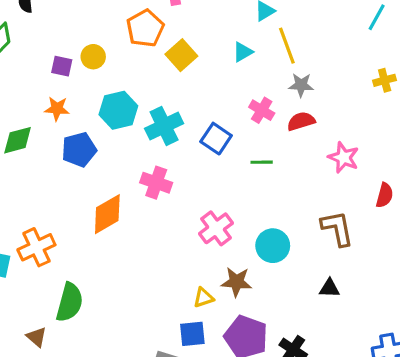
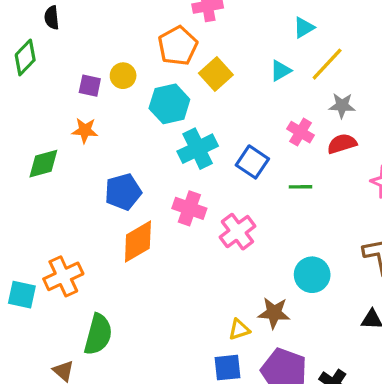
yellow line: (287, 46) -> (327, 64), turned 63
cyan hexagon: (118, 110) -> (169, 104), moved
blue pentagon: (79, 150) -> (123, 192), moved
pink cross: (216, 228) -> (237, 232), moved

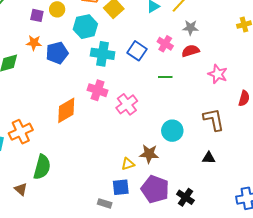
cyan cross: (198, 149) -> (103, 54), turned 35
blue square: (252, 162) -> (137, 51), moved
blue pentagon: (123, 192) -> (57, 53), moved

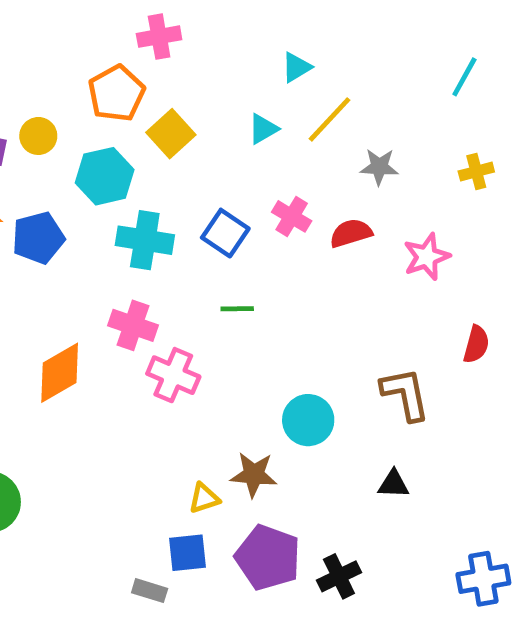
gray star: (190, 28) -> (379, 167), moved
pink star: (218, 74) -> (427, 257), moved, turned 30
green line: (165, 77) -> (237, 309), moved
pink cross: (127, 104) -> (173, 375), moved, turned -30
black cross: (185, 197) -> (339, 576), turned 30

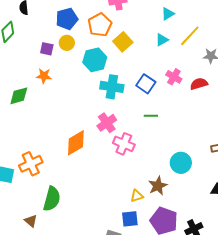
cyan triangle: (296, 67) -> (168, 14), moved
blue pentagon: (38, 238) -> (67, 19), moved
pink cross: (133, 325) -> (107, 123), turned 36
brown star: (254, 475) -> (158, 186), turned -30

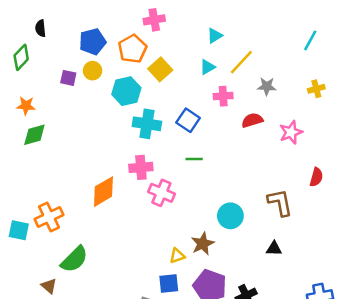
orange star: (44, 76) -> (26, 106), moved
pink cross: (174, 77) -> (223, 96), moved, turned -35
pink cross: (107, 123) -> (141, 167), turned 30
green semicircle: (52, 199) -> (74, 259), turned 30

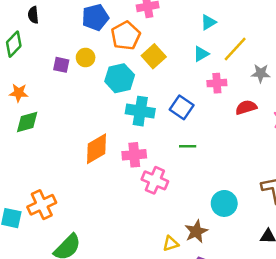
blue pentagon: (93, 42) -> (95, 17), moved
orange diamond: (103, 192) -> (96, 149), moved

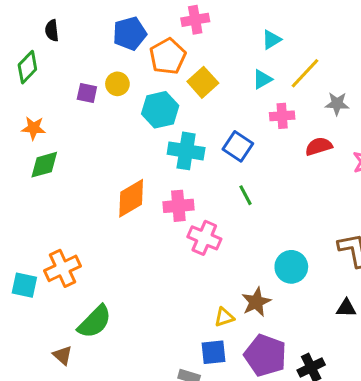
green line: (188, 146) -> (246, 195), turned 63

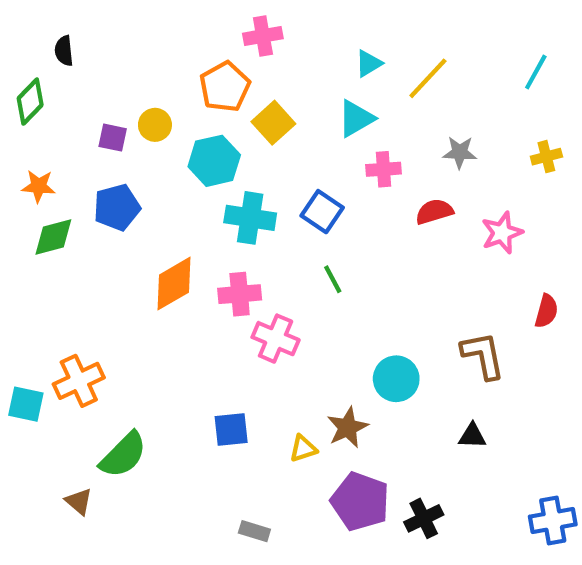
blue pentagon: (130, 34) -> (117, 207), moved
yellow line: (305, 73) -> (428, 78), moved
cyan triangle: (262, 79) -> (356, 118), size x1.4
blue square: (214, 352) -> (231, 430), moved

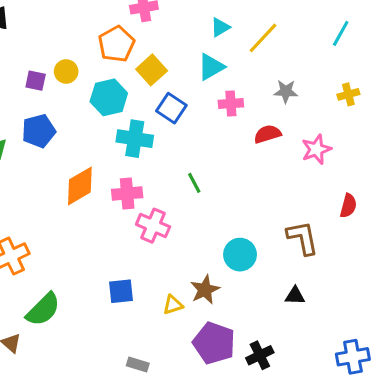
blue square: (322, 212) -> (171, 108), moved

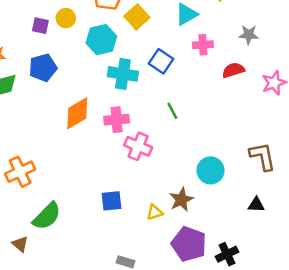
blue square: (171, 108) -> (161, 61), moved

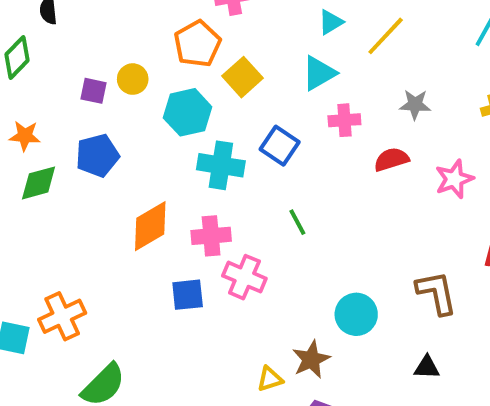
blue square: (111, 201) -> (188, 295), moved

